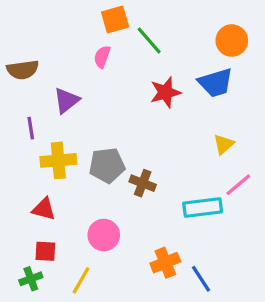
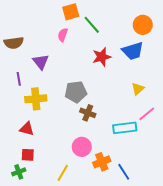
purple triangle: (66, 100) -> (41, 62), turned -30
gray pentagon: (107, 165) -> (76, 92), moved
pink circle: (104, 235) -> (82, 147), moved
yellow line: (81, 280) -> (63, 173), moved

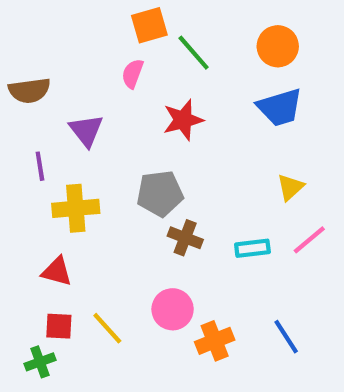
orange circle: (143, 25) -> (278, 46), moved
red star: (102, 57) -> (183, 120), moved
cyan rectangle: (125, 128) -> (252, 248), moved, size x0.7
blue line: (124, 172) -> (286, 337), moved
yellow line: (63, 173) -> (107, 328), moved, turned -72

